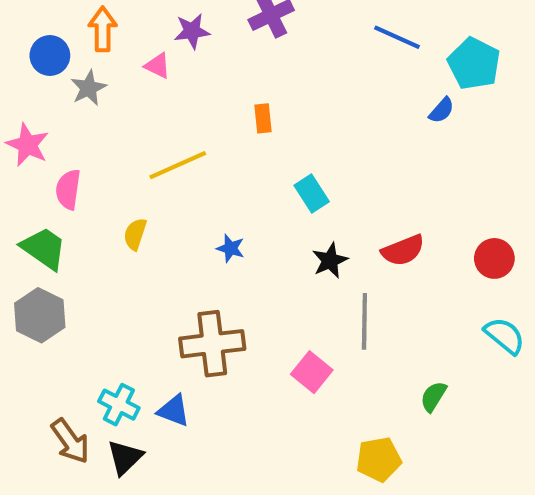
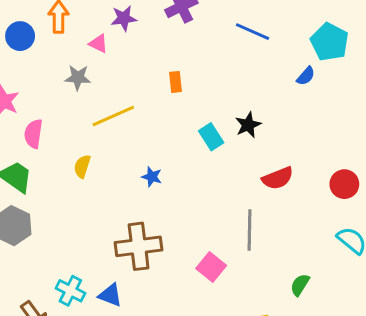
blue line: (397, 37) -> (253, 32), moved
gray star: (88, 88) -> (78, 78), moved, turned 30
black star: (330, 260) -> (248, 125), moved

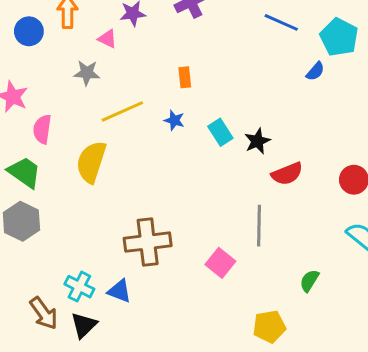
blue line: (253, 32) -> (281, 22), moved
black star: (248, 125) -> (257, 141), moved
yellow semicircle: (82, 166) -> (91, 162), size x1.8
blue star: (152, 177) -> (174, 120), moved

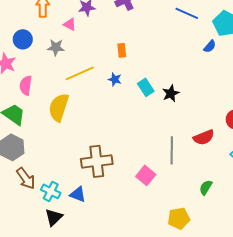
blue circle: (29, 31) -> (23, 39), moved
red semicircle: (287, 174) -> (204, 137), moved
brown arrow: (44, 313) -> (26, 178), moved

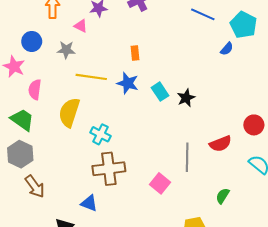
yellow line: (80, 73) -> (91, 77), turned 32
blue star: (115, 79) -> (128, 83), size x1.5
cyan cross: (51, 191) -> (101, 134), moved

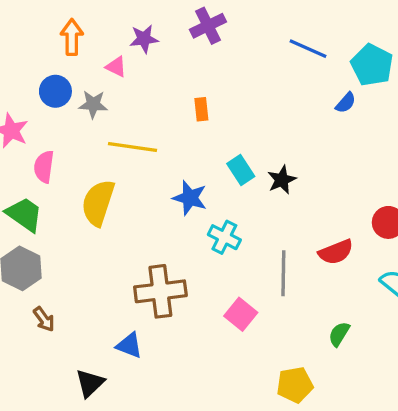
blue circle: (32, 41) -> (55, 91), moved
blue star: (128, 83) -> (190, 198), moved
cyan cross: (101, 134) -> (224, 237), moved
brown arrow: (35, 186) -> (44, 319), size x0.7

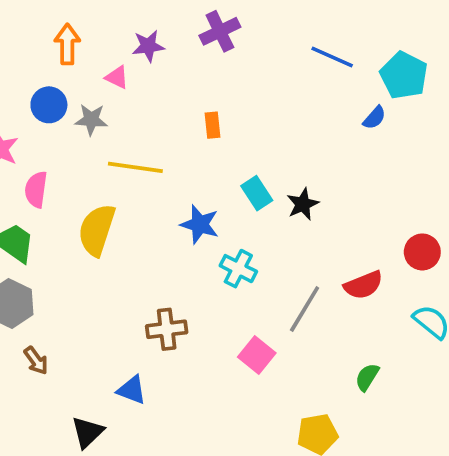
gray line: (283, 273) -> (305, 309), turned 30
brown cross: (160, 291) -> (167, 329), size x0.7

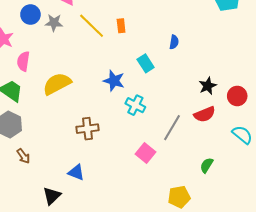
blue semicircle: (374, 118) -> (174, 42), moved, turned -32
yellow line: (135, 167) -> (92, 26), moved, turned 36
black star: (303, 204) -> (208, 86), moved
yellow semicircle: (97, 230) -> (57, 84), turned 44
brown cross: (167, 329) -> (87, 129), moved

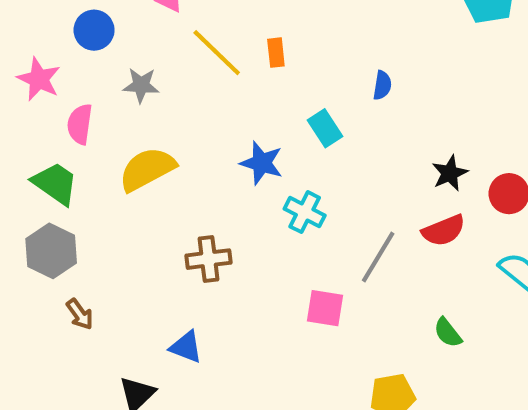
gray star: (54, 23) -> (141, 85), moved
pink square: (146, 153) -> (325, 308), turned -30
green semicircle: (207, 165) -> (448, 333), turned -70

